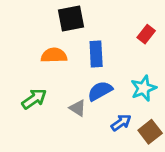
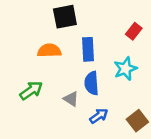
cyan star: (144, 88) -> (125, 69), moved
blue semicircle: (100, 91) -> (92, 83), turned -65
blue arrow: (121, 123) -> (99, 116), moved

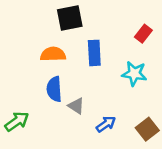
cyan star: (125, 69) -> (134, 74), turned 30
blue semicircle: (92, 83) -> (54, 89), moved
green arrow: (31, 90) -> (17, 121), moved

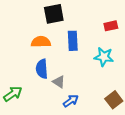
red rectangle: (143, 34) -> (111, 26), turned 40
blue arrow: (106, 124) -> (71, 101), moved

